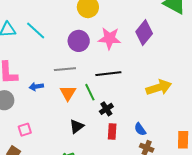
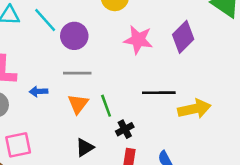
purple circle: (79, 41) -> (74, 36), moved
black line: (108, 74) -> (159, 93), moved
pink square: (25, 130) -> (18, 145), size x1.5

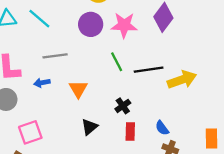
purple circle: (74, 36) -> (91, 24), moved
gray line: (77, 73) -> (55, 56), moved
green line: (106, 106) -> (117, 62), moved

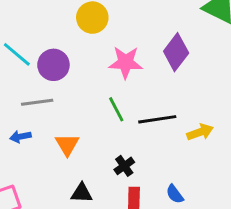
purple circle: (91, 24) -> (53, 65), moved
yellow arrow: (182, 80) -> (200, 132), size x0.7
black triangle: (89, 127) -> (82, 193), turned 42

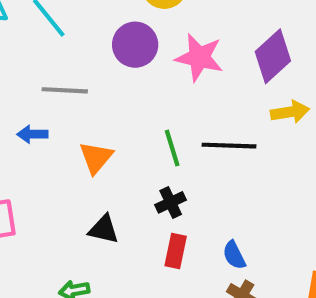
purple circle: (53, 65) -> (135, 45), moved
green line: (116, 109) -> (172, 148), moved
yellow arrow: (200, 132) -> (290, 112), moved

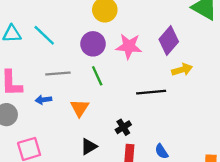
green line: (172, 148) -> (97, 76), moved
black triangle: (104, 229) -> (89, 147), turned -36

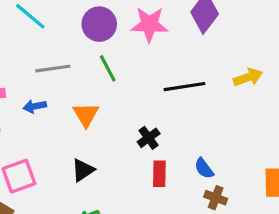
yellow arrow: (182, 70) -> (248, 77), moved
black triangle: (89, 147) -> (83, 170), moved

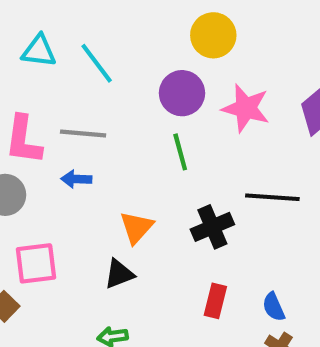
gray line: (53, 69) -> (83, 133), moved
orange triangle: (86, 115) -> (137, 227), moved
black cross: (149, 138) -> (212, 227), moved, size x1.4

